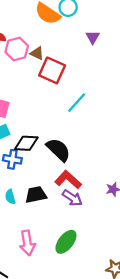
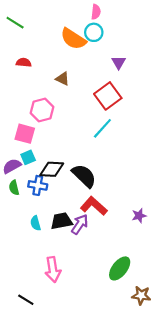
pink hexagon: (17, 49) -> (42, 110), moved
red square: (52, 70) -> (108, 96), moved, turned 30
purple arrow: (72, 198) -> (80, 224), moved, turned -90
green ellipse: (66, 242) -> (120, 268), moved

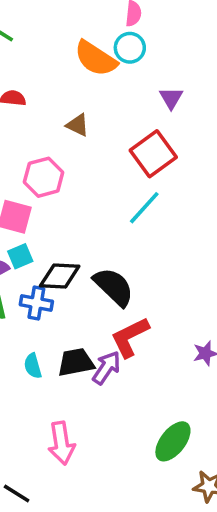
red L-shape: (94, 206) -> (130, 337), turned -68

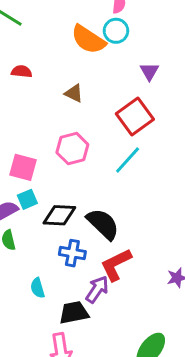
pink hexagon: (44, 177) -> (72, 148), moved
blue cross: (36, 303) -> (72, 253), moved
black trapezoid: (76, 362) -> (74, 313), moved

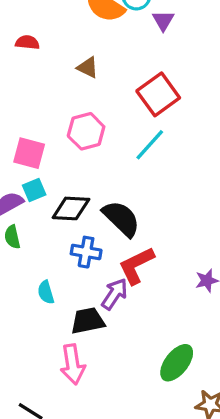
purple triangle: (149, 71) -> (163, 21), moved

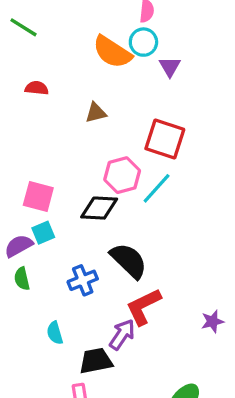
brown triangle: (88, 68) -> (96, 113), turned -40
red square: (158, 94) -> (165, 139), turned -36
pink hexagon: (86, 131) -> (122, 175), moved
black diamond: (71, 208) -> (99, 208), moved
blue cross: (86, 252) -> (83, 280), moved, turned -32

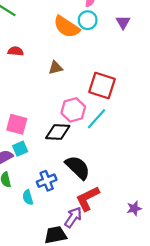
purple triangle: (170, 67) -> (123, 22), moved
cyan semicircle: (55, 333) -> (28, 197), moved

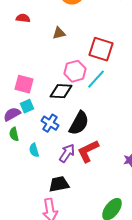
black semicircle: (78, 167) -> (79, 123), turned 75
blue cross: (47, 181) -> (50, 123), moved, turned -36
purple arrow: (73, 217) -> (67, 153), moved

